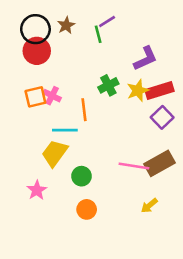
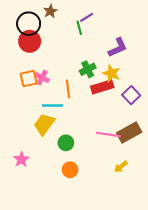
brown star: (66, 25) -> (50, 11), moved
yellow star: (138, 91) -> (111, 73), turned -30
red rectangle: (159, 91) -> (102, 87), moved
pink star: (37, 190) -> (21, 159), moved

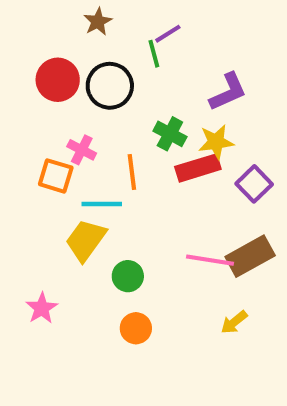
black circle: (29, 24) -> (110, 86), moved
green cross: (88, 69) -> (170, 134), turned -35
yellow star: (111, 73) -> (216, 142), turned -30
orange square: (29, 79) -> (56, 176), moved, turned 30

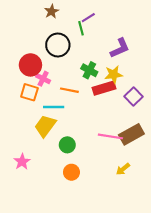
red circle: (58, 80) -> (30, 65), moved
orange line: (132, 172) -> (69, 90), turned -72

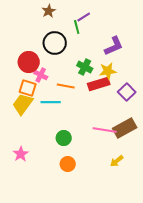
yellow trapezoid: (45, 126) -> (23, 104), moved

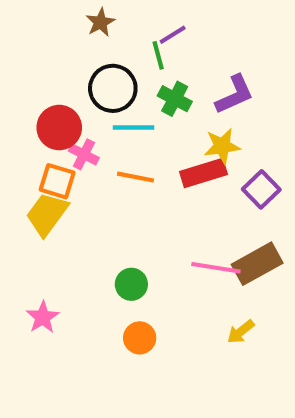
green cross: (85, 67) -> (175, 99), moved
cyan line: (51, 102) -> (133, 128), moved

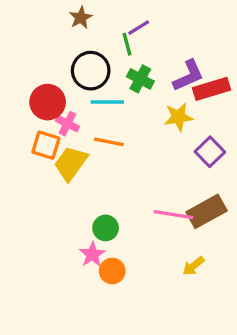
red rectangle: (204, 173) -> (212, 89), moved
yellow trapezoid: (47, 214) -> (71, 163), moved
pink star: (43, 317) -> (92, 254), moved

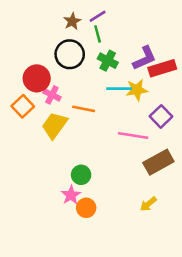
brown star: (81, 18) -> (72, 21), moved
purple line: (139, 28) -> (98, 16), moved
cyan line: (107, 102) -> (119, 89), moved
orange square: (46, 145) -> (23, 106), moved, turned 30
pink line: (173, 215) -> (133, 135), moved

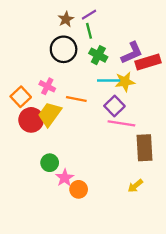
red circle: (37, 78) -> (31, 120), moved
purple square: (161, 116) -> (114, 106), moved
brown rectangle: (158, 162) -> (145, 148), turned -64
green circle: (81, 175) -> (50, 163), moved

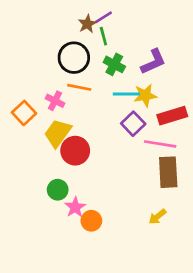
brown star: (66, 19) -> (87, 24), moved
red rectangle: (148, 62) -> (172, 116), moved
orange line: (76, 99) -> (79, 87), moved
red circle: (31, 120) -> (75, 151), moved
pink line: (121, 123) -> (160, 144), moved

